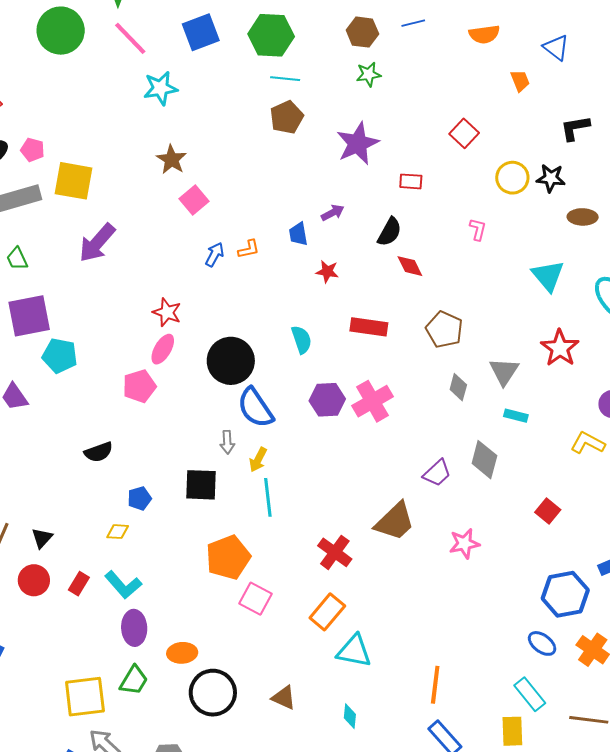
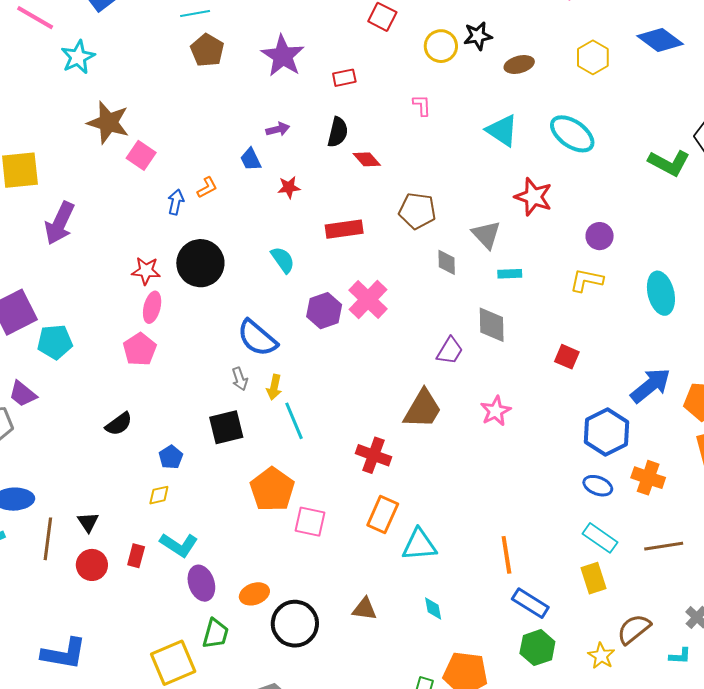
brown star: (172, 159) -> (108, 123), size x1.4
purple arrow: (333, 213) -> (278, 129), turned 30
black circle: (231, 361) -> (200, 263), moved

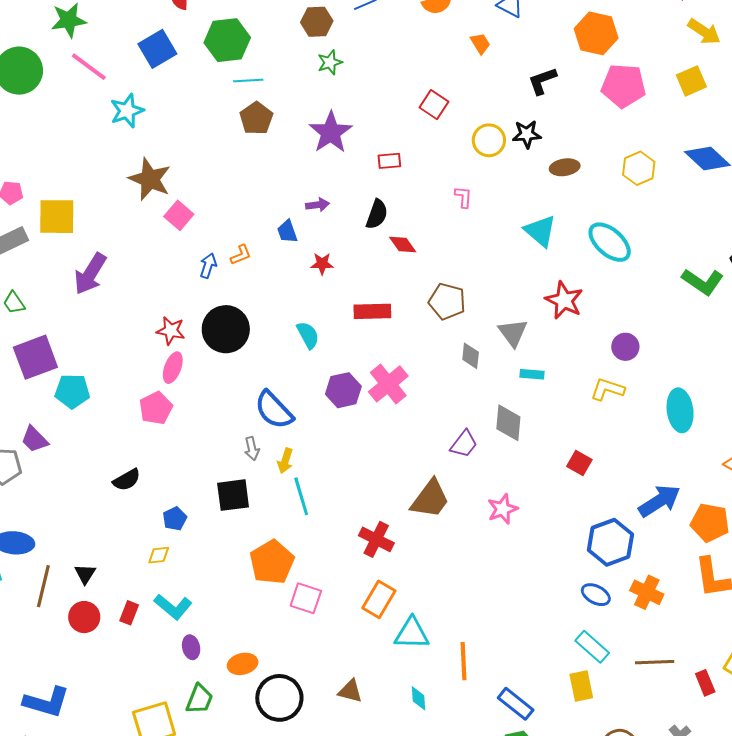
orange line: (506, 555) -> (464, 661), moved
purple ellipse: (201, 583) -> (191, 647), size x0.7

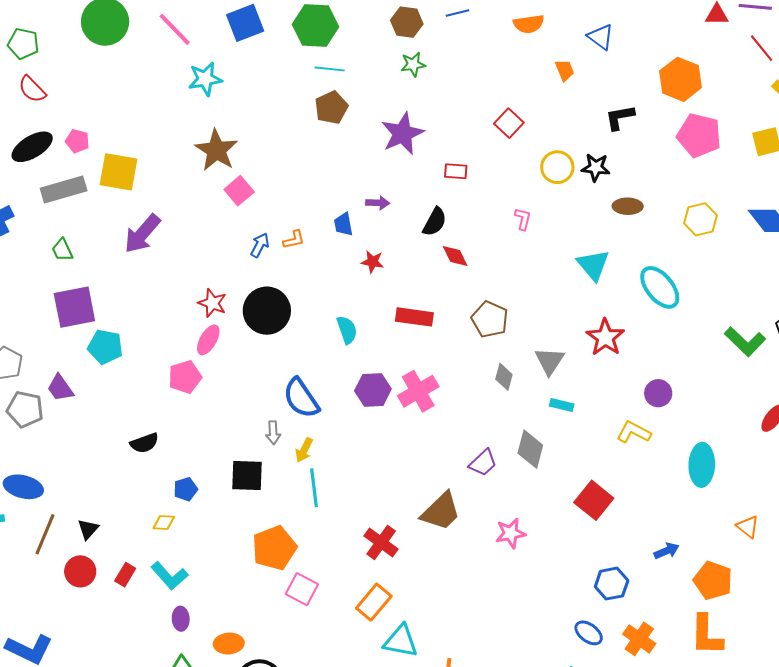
red square: (579, 463) -> (594, 500), size x1.5
blue arrow: (659, 501) -> (667, 551), size x0.6
blue hexagon: (610, 542) -> (612, 584), size x0.7

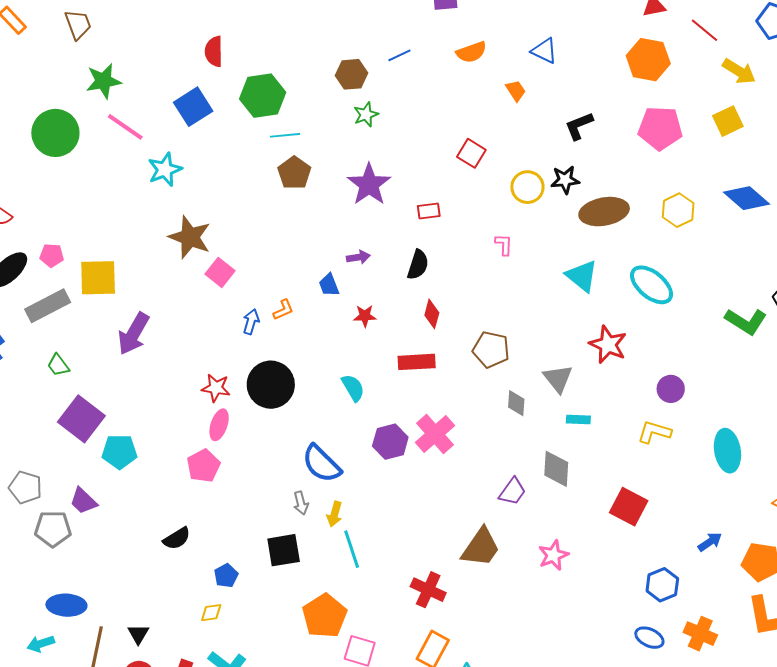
orange hexagon: (681, 79) -> (648, 60), moved
brown ellipse: (628, 206) -> (604, 212), size x1.6
red diamond: (455, 256) -> (432, 314), moved, turned 52
purple square: (74, 307) -> (81, 419), turned -30

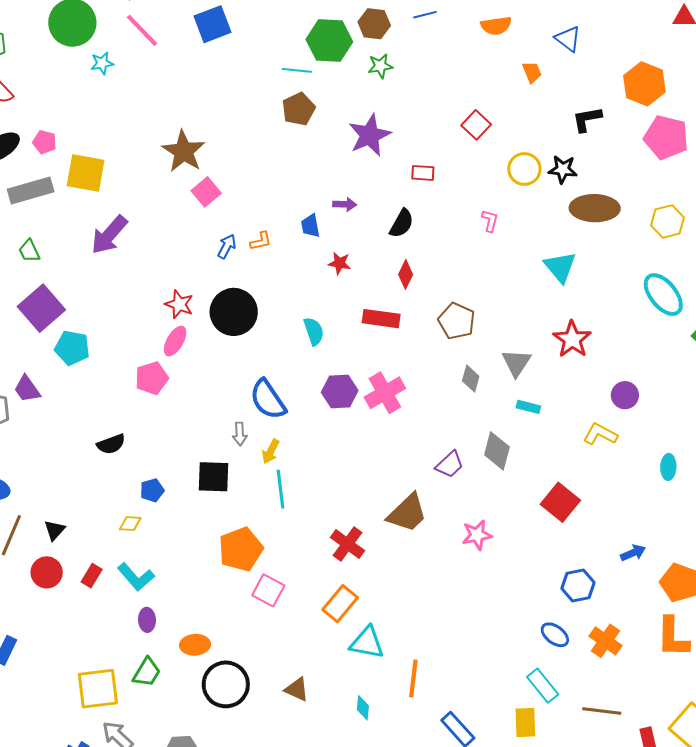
orange hexagon: (648, 60) -> (644, 84), moved
green hexagon: (263, 96) -> (329, 41), moved
cyan star: (165, 170) -> (102, 63), moved, size x0.7
cyan ellipse: (652, 285) -> (663, 295), moved
cyan ellipse: (727, 451) -> (668, 467), size x0.6

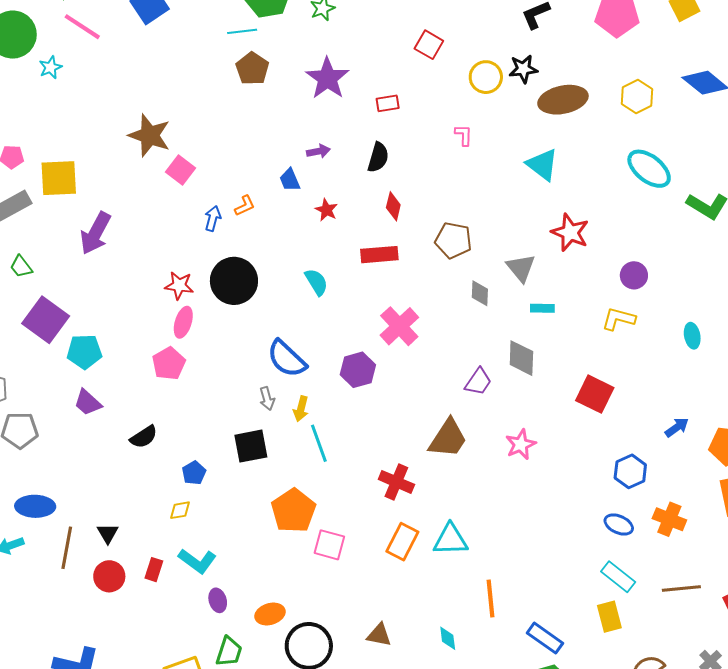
red star: (340, 263) -> (326, 210), turned 30
purple trapezoid: (27, 389) -> (88, 403), moved
purple hexagon: (340, 391) -> (358, 370), moved
cyan triangle: (367, 643) -> (450, 540), moved

